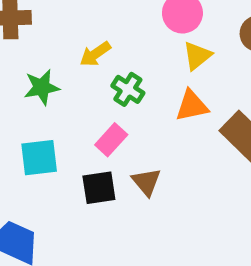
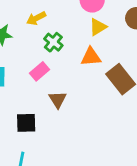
black square: (99, 188) -> (26, 123), moved

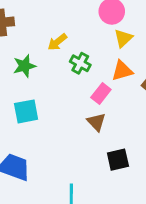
pink rectangle: (39, 71) -> (101, 94), moved
black square: (26, 123) -> (118, 160), moved

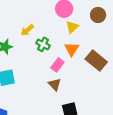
orange triangle: (122, 71) -> (72, 49), turned -42

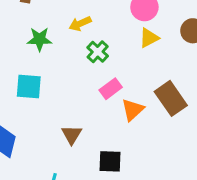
orange triangle: (72, 49) -> (133, 110), moved
brown triangle: (55, 84) -> (72, 135), moved

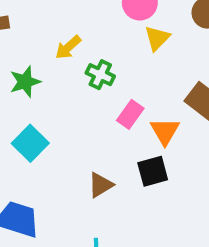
cyan square: (29, 86) -> (30, 143), turned -32
brown triangle: (72, 135) -> (101, 185), turned 45
black square: (110, 161) -> (153, 171), moved

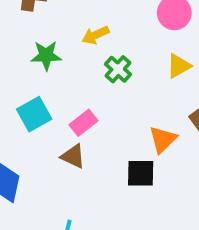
yellow triangle: (157, 38) -> (179, 66), moved
pink rectangle: (130, 114) -> (84, 123), moved
brown triangle: (101, 185) -> (73, 156), moved, turned 40

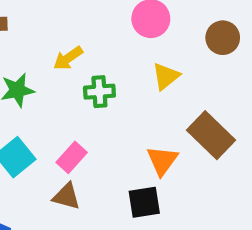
green cross: (118, 69) -> (99, 92), turned -36

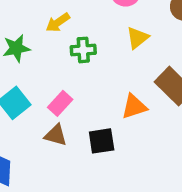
orange triangle: (162, 161) -> (134, 107), turned 36
black square: (144, 202) -> (102, 141), moved

